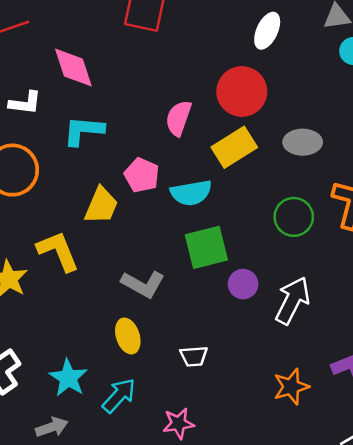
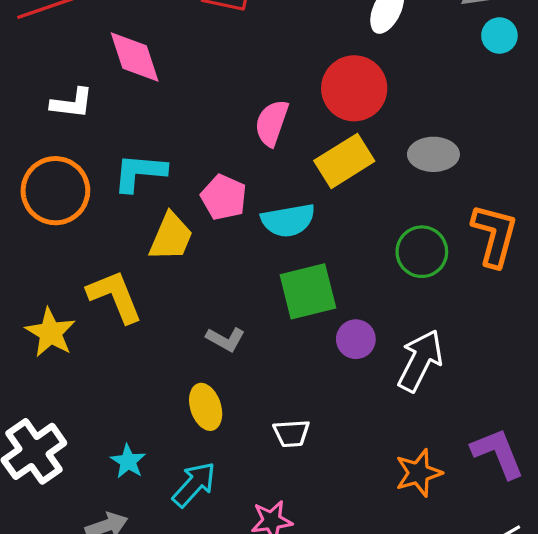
cyan L-shape: (83, 131) -> (140, 172), moved
gray L-shape: (143, 284) -> (225, 339), size x0.7
cyan star: (68, 378) -> (128, 461), size x0.7

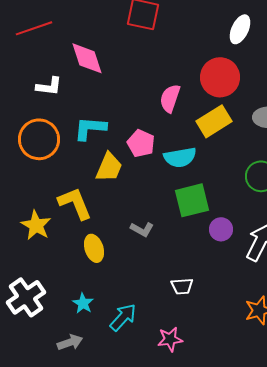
yellow ellipse: (206, 407) -> (94, 248), moved

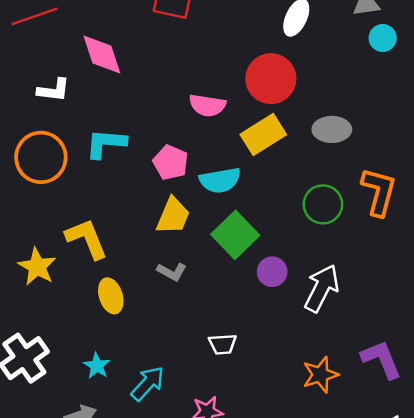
pink semicircle: (170, 98) -> (207, 105), turned -100
yellow trapezoid: (109, 167) -> (173, 216), moved
green square: (192, 200) -> (235, 235), turned -30

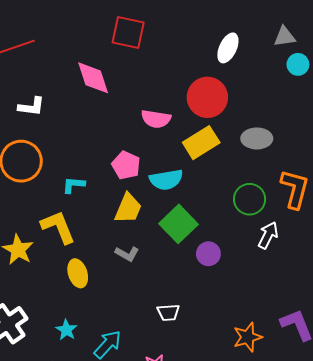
pink diamond: (102, 54) -> (93, 78), moved
cyan L-shape: (106, 143) -> (74, 185), moved, size x0.7
white arrow: (322, 288) -> (268, 235), moved, size x0.7

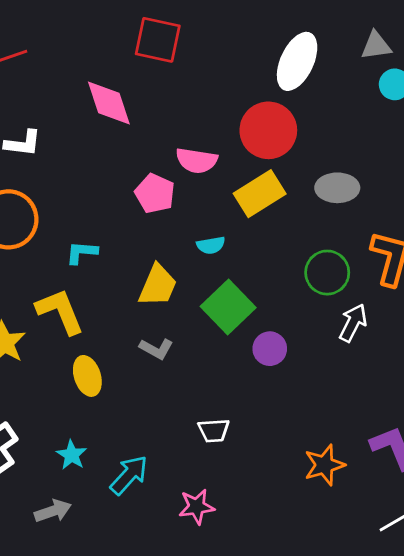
white ellipse: (228, 48) -> (297, 61), size x1.4
pink pentagon: (126, 165) -> (155, 194), moved
cyan semicircle: (166, 180) -> (211, 245), size x0.6

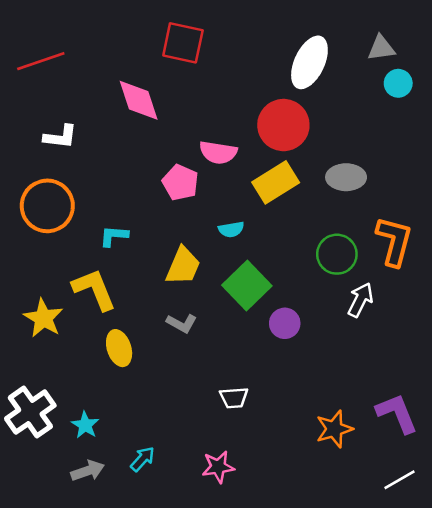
cyan star: (72, 455) -> (85, 425), moved
cyan arrow: (129, 475) -> (143, 459), moved, size x0.7

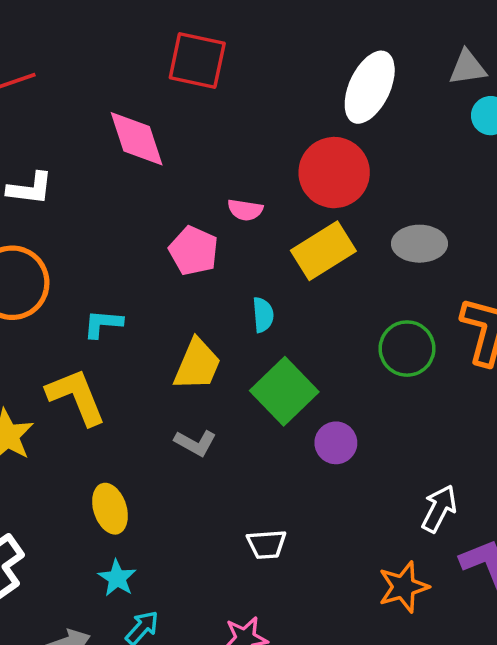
pink semicircle: (218, 152) -> (245, 210), size x0.7
cyan semicircle: (231, 229) -> (263, 315), turned -85
white arrow: (360, 300) -> (439, 509), moved
yellow ellipse: (119, 348) -> (110, 509), moved
cyan star: (85, 425) -> (117, 578), moved

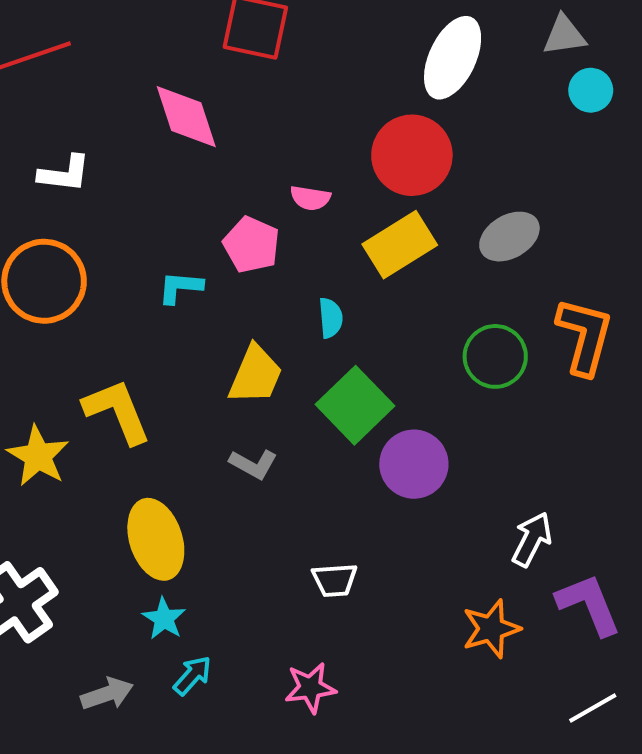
gray ellipse: (419, 244) -> (509, 237), turned -30
cyan L-shape: (103, 324) -> (180, 287), moved
purple circle: (336, 443) -> (414, 464), size x1.4
yellow ellipse: (110, 509) -> (156, 539), size x1.4

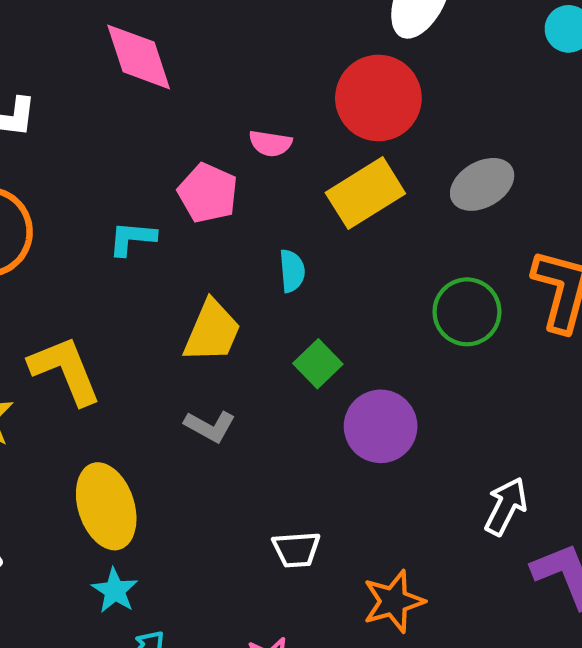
green square: (355, 405) -> (318, 364), size x0.6
orange star: (491, 629) -> (394, 601), moved

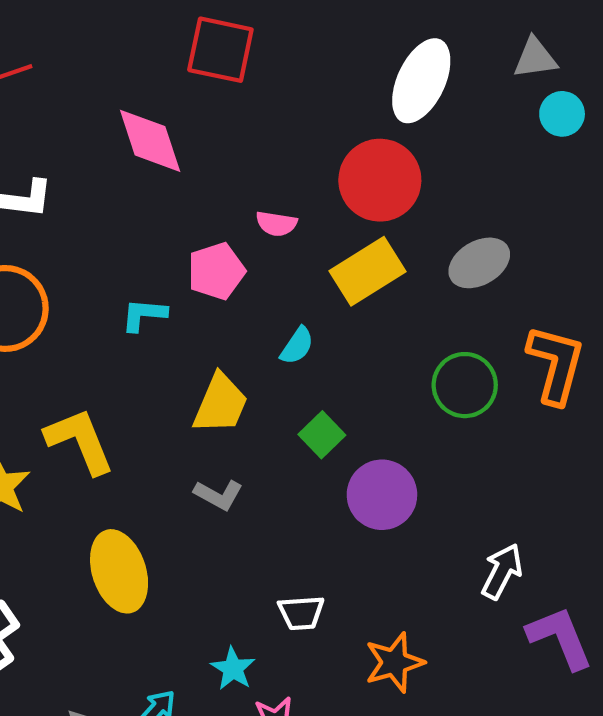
pink pentagon: (208, 193) -> (216, 271), turned 30
cyan semicircle: (292, 271) -> (297, 346), turned 39
cyan star: (115, 591) -> (233, 669), moved

